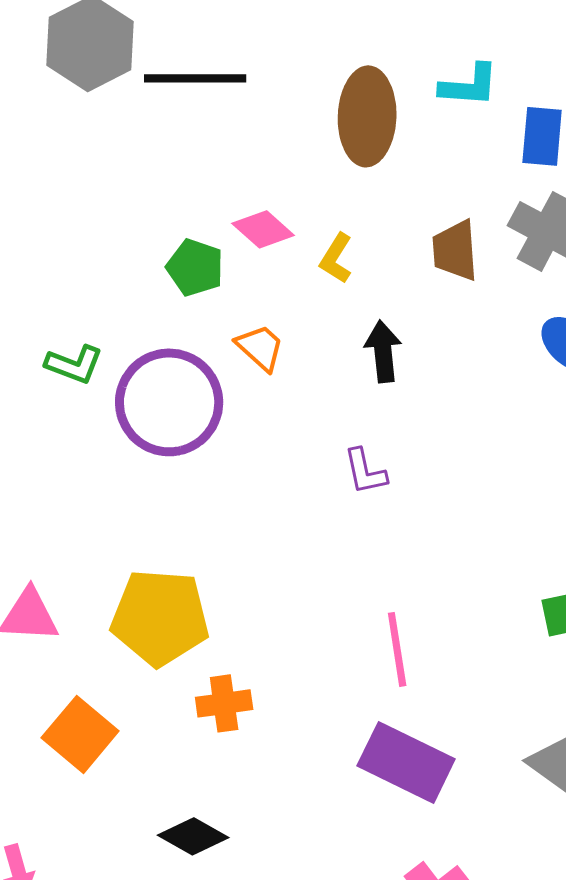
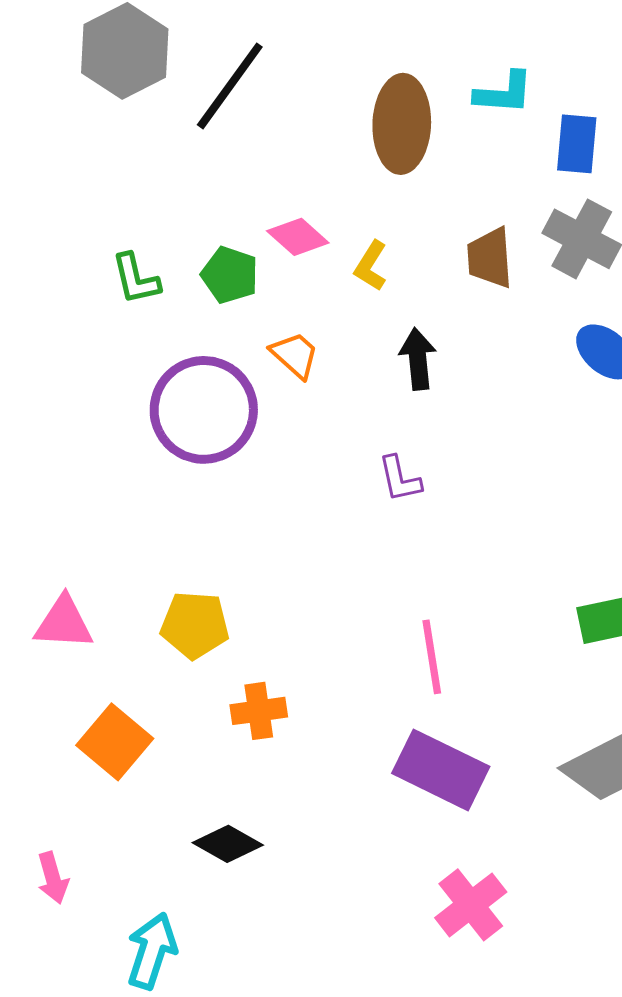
black line: (195, 78) -> (230, 86), turned -54
green L-shape: (74, 364) -> (136, 279), moved, turned 56
yellow pentagon: (160, 617) -> (195, 625), size x0.7

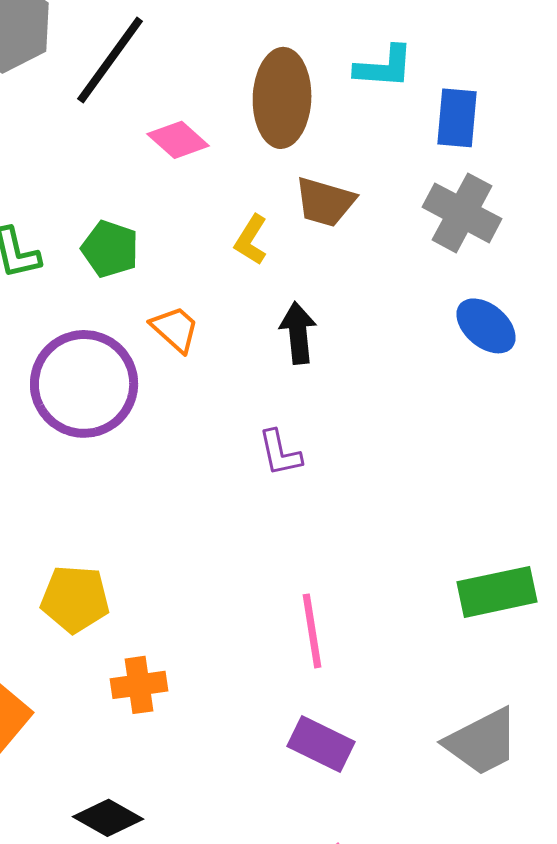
pink diamond: (298, 237) -> (178, 140), moved
brown trapezoid: (490, 258) -> (325, 202), moved, turned -70
purple rectangle: (441, 770) -> (321, 744), size x0.7

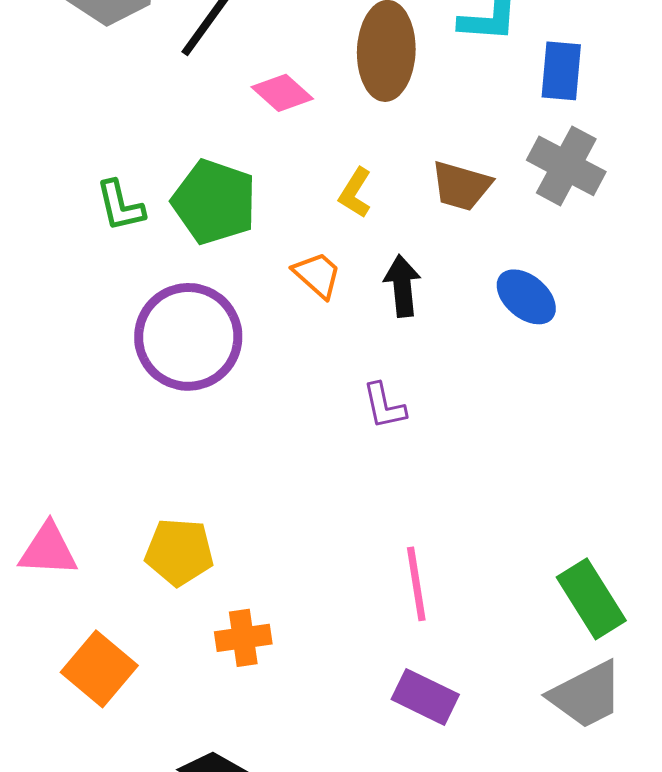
brown trapezoid: (325, 202) -> (461, 186), moved
green pentagon: (110, 249) -> (214, 202), size x1.5
blue ellipse: (486, 326) -> (526, 297), moved
orange trapezoid: (175, 329) -> (317, 275), moved
green rectangle: (497, 592) -> (591, 599), moved, turned 70

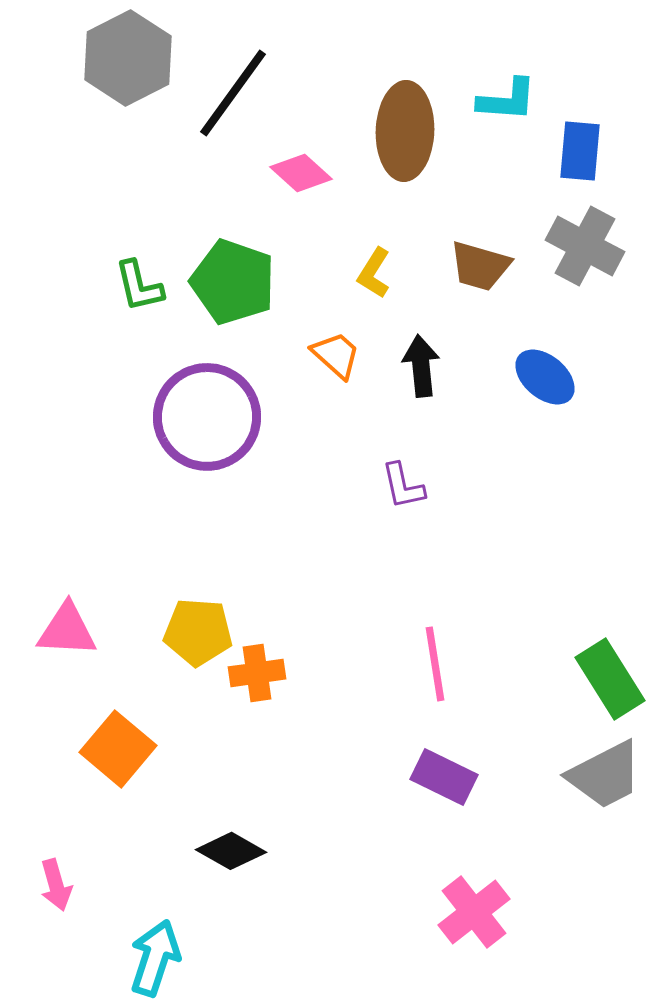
orange cross: (243, 638) -> (257, 673), moved

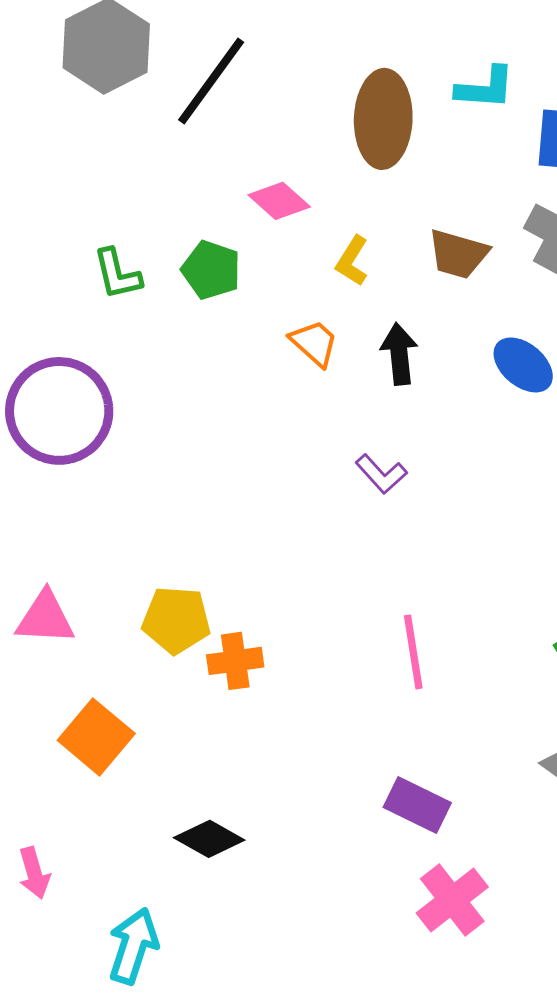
pink diamond: (301, 173) -> (279, 201), moved
green pentagon: (233, 282) -> (211, 270), size x0.7
purple circle: (207, 417) -> (59, 411), moved
purple L-shape: (403, 486) -> (381, 474), turned -30
purple rectangle: (444, 777) -> (417, 805), moved

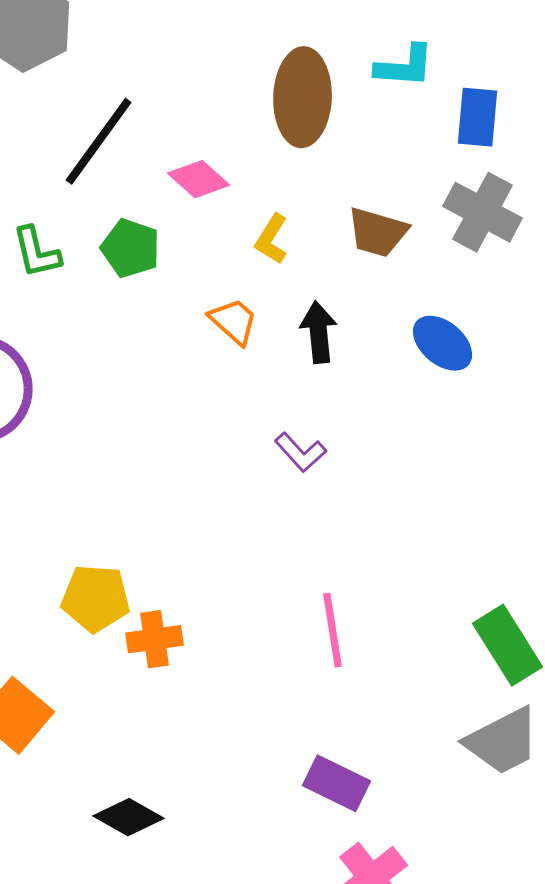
black line: (211, 81) -> (99, 141), moved

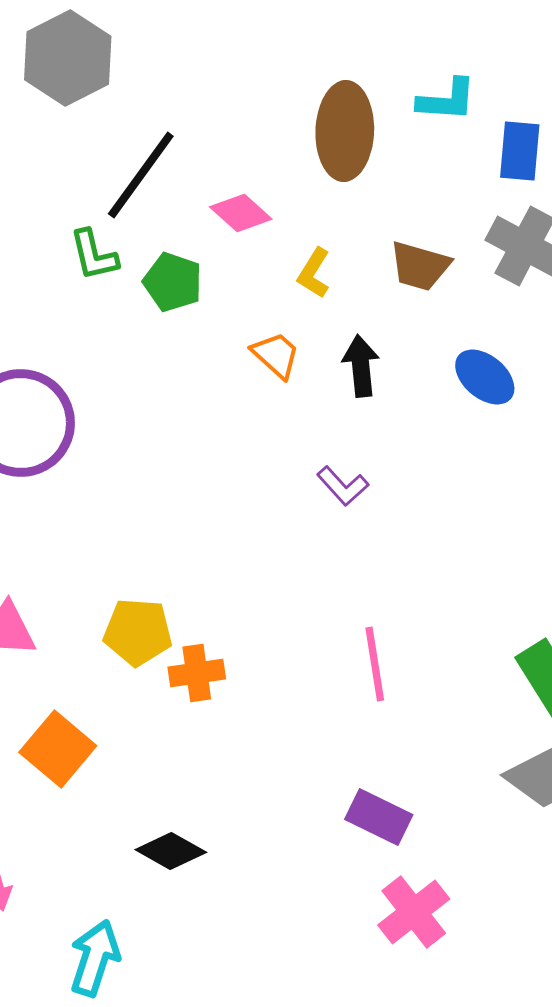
green L-shape: (37, 252) -> (94, 255), moved

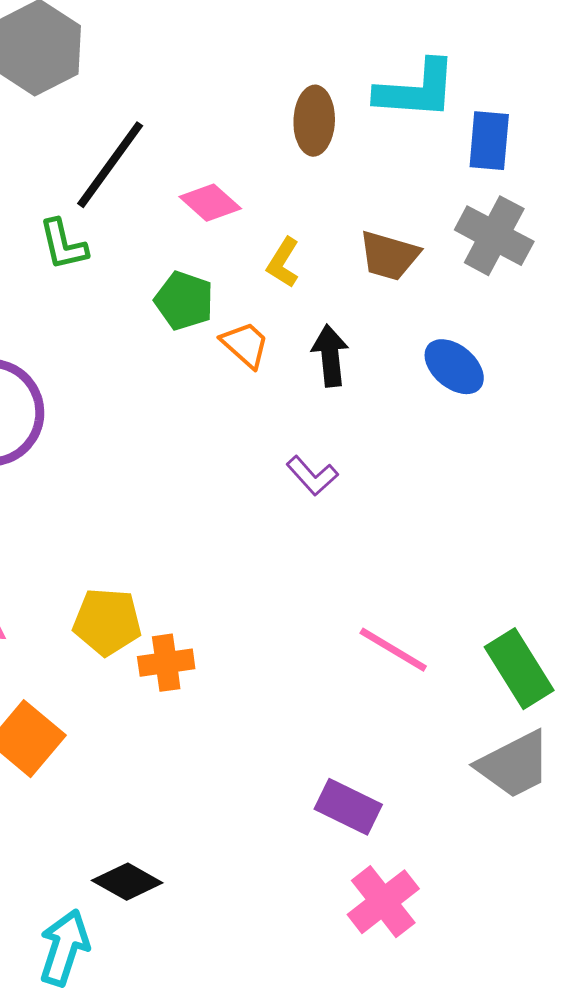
cyan L-shape: (447, 100) -> (416, 90), size x1.4
brown ellipse: (345, 131) -> (314, 121), size x0.7
green pentagon: (173, 282) -> (184, 301), moved
pink line: (375, 664) -> (393, 650), moved, turned -50
black diamond: (171, 851) -> (127, 882), moved

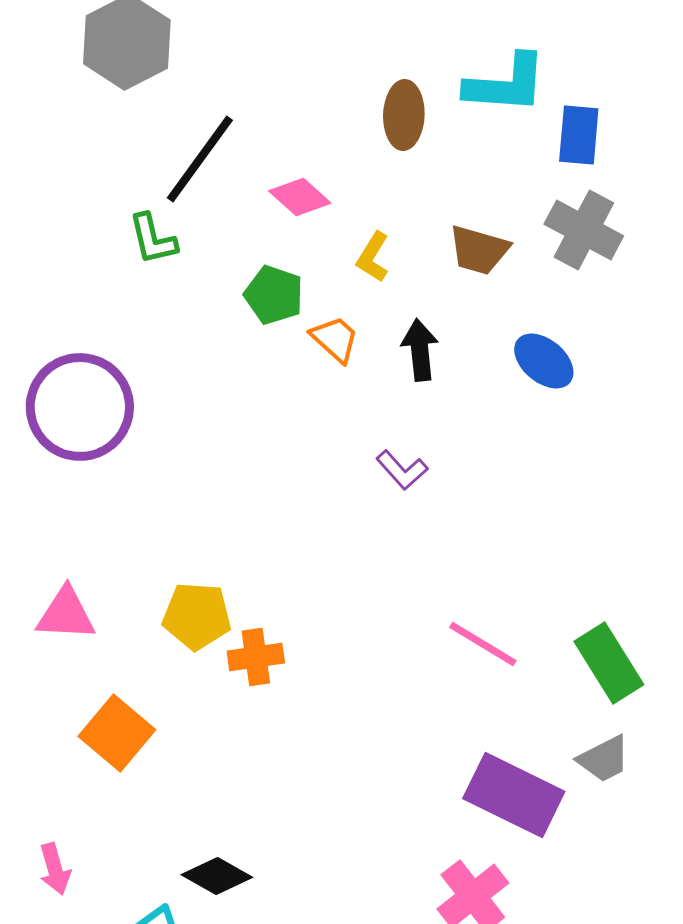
gray trapezoid: (514, 765) -> (604, 759), size x0.7
purple rectangle: (348, 807) -> (514, 795), moved, size x1.5

